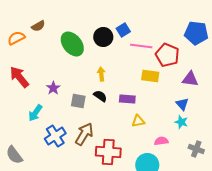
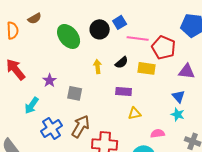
orange semicircle: (16, 38) -> (13, 30), turned 114
black semicircle: (100, 96) -> (122, 62), moved, turned 104

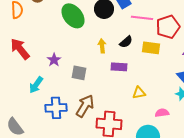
red pentagon: (164, 47) -> (168, 27), turned 30
purple rectangle: (124, 91) -> (119, 67), moved
blue cross: (52, 128) -> (56, 108), turned 30

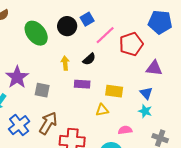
pink line: (142, 18) -> (105, 35), turned -50
yellow rectangle: (151, 48) -> (114, 91), moved
purple star: (54, 60) -> (17, 77), size x1.6
blue cross: (56, 108) -> (19, 125), turned -35

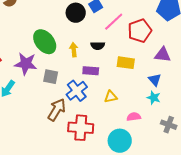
green ellipse: (36, 33) -> (45, 42), moved
black semicircle: (89, 59) -> (98, 46), turned 40
purple star: (17, 77) -> (26, 64), turned -30
yellow rectangle: (114, 91) -> (126, 63), moved
blue cross: (19, 125) -> (77, 91), moved

